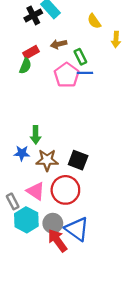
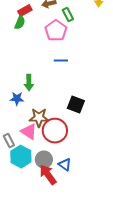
blue line: (85, 73) -> (61, 61), moved
brown star: (47, 160) -> (39, 118), moved
black square: (78, 160) -> (76, 105), moved
blue triangle: (77, 229) -> (65, 165), size x0.6

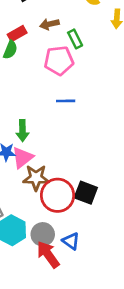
pink pentagon: (56, 31) -> (59, 61), turned 30
black square: (76, 105) -> (86, 193), moved
pink triangle: (29, 132) -> (22, 158), moved, turned 48

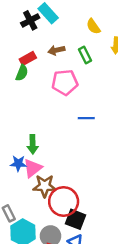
green rectangle: (75, 39) -> (85, 55), moved
blue line: (66, 101) -> (86, 118), moved
black square: (86, 193) -> (75, 219), moved

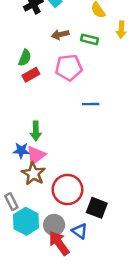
green rectangle: (85, 55) -> (89, 39), turned -49
red rectangle: (28, 59) -> (31, 75), moved
brown star: (45, 186) -> (33, 174), moved, turned 30
black square: (75, 219) -> (97, 208), moved

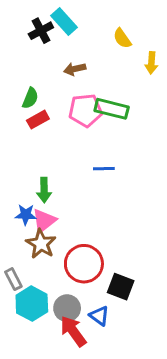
green rectangle: (89, 39) -> (112, 109), moved, size x1.5
blue line: (91, 104) -> (104, 169), moved

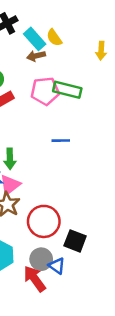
cyan rectangle: (64, 21) -> (35, 39), moved
yellow semicircle: (122, 38) -> (54, 38), moved
gray circle: (67, 308) -> (41, 259), moved

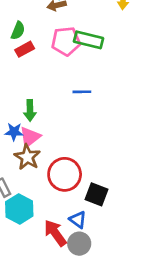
gray circle: (41, 259) -> (79, 244), moved

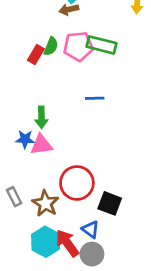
green semicircle: (18, 31) -> (51, 46), moved
red rectangle: (25, 49) -> (36, 55), turned -30
pink triangle: (30, 137) -> (41, 145), turned 30
brown star: (27, 157) -> (45, 203), moved
cyan hexagon: (19, 209) -> (45, 242), moved

